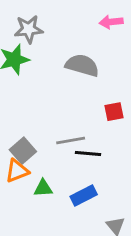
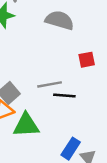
green triangle: (43, 188) -> (26, 125), size x1.6
blue rectangle: (84, 195) -> (71, 149), moved, turned -30

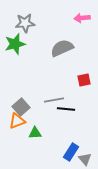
gray semicircle: (59, 20) -> (62, 48), turned -40
green triangle: (26, 125) -> (35, 133), size x0.6

